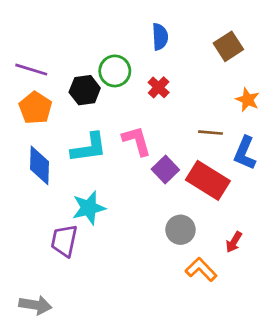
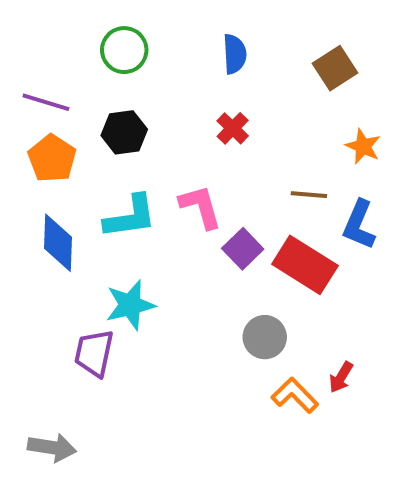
green circle: (115, 71) -> (124, 50), moved
red arrow: (234, 242) -> (341, 377), moved

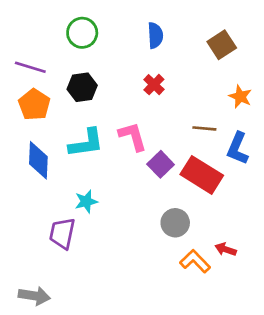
cyan star: (130, 305) -> (86, 202), size x0.7
red arrow: (341, 377) -> (226, 249), turned 78

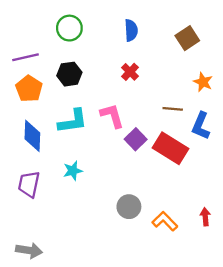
purple line: (30, 67) -> (26, 57), turned -30
gray circle: (175, 223) -> (129, 207), moved
purple trapezoid: (62, 233) -> (29, 184), moved
red arrow: (226, 249) -> (205, 217), moved, turned 66

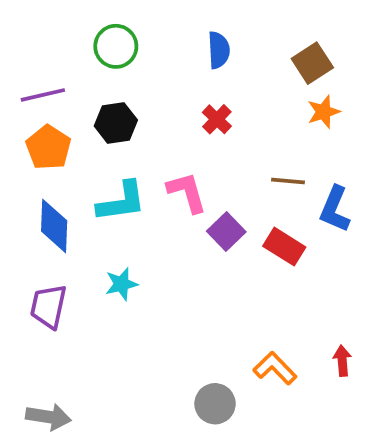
orange star: (203, 82) -> (324, 112), moved, turned 30
red rectangle: (170, 148) -> (284, 247), size x0.7
gray circle: (129, 207) -> (215, 404), moved

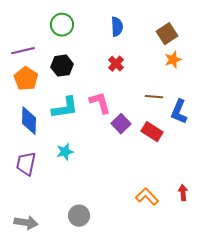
gray circle: (215, 404) -> (79, 216), moved

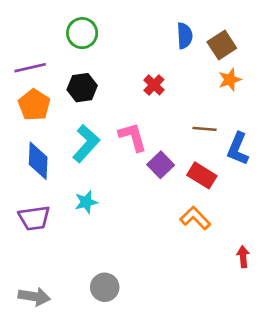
blue semicircle: (117, 27) -> (185, 36), moved
cyan L-shape: (65, 108) -> (86, 144), turned -40
purple trapezoid: (26, 164) -> (34, 218), turned -110
orange L-shape: (147, 197) -> (195, 218), moved

